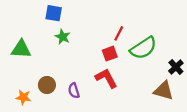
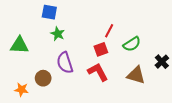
green semicircle: (143, 48) -> (132, 44), size x0.7
purple semicircle: (74, 91) -> (65, 63), moved, size x1.5
brown triangle: (164, 91) -> (136, 75), moved

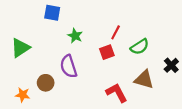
green star: (58, 34) -> (75, 36), moved
green triangle: (19, 45) -> (20, 48), turned -36
red L-shape: (98, 72) -> (117, 93), moved

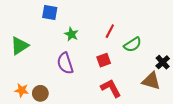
red square: (107, 52) -> (104, 60), moved
brown triangle: (144, 79) -> (151, 81), moved
brown circle: (46, 83) -> (40, 93), moved

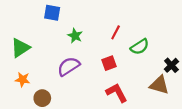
purple semicircle: (65, 63) -> (69, 66), turned 75
orange star: (22, 90) -> (23, 80), moved

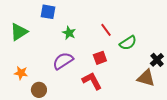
red line: (116, 32) -> (106, 30), turned -64
green triangle: (20, 48) -> (19, 32), moved
red L-shape: (117, 93) -> (92, 81), moved

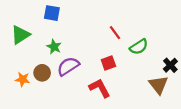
green star: (69, 33) -> (54, 47), moved
brown triangle: (146, 78) -> (158, 85), turned 36
brown circle: (39, 90) -> (42, 73), moved

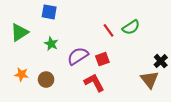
green semicircle: (139, 47) -> (131, 27), moved
purple semicircle: (68, 66) -> (78, 56), moved
brown circle: (42, 73) -> (46, 80), moved

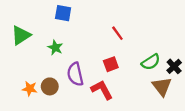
blue square: (49, 12) -> (63, 13), moved
green semicircle: (131, 27) -> (151, 62), moved
purple semicircle: (78, 56) -> (75, 74), moved, turned -70
orange star: (21, 74) -> (30, 89), moved

